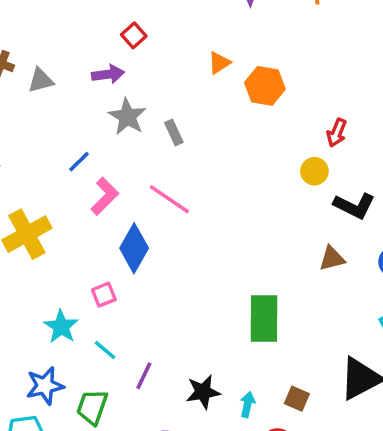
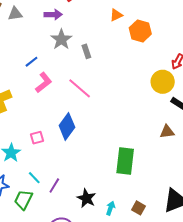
yellow circle: (314, 171) -> (163, 82), size x1.5
blue diamond: (134, 248) -> (67, 126), moved
cyan line: (105, 350) -> (34, 178), moved
black star: (203, 392) -> (86, 198), turned 30

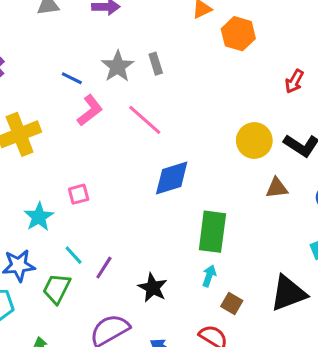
gray star: (61, 39) -> (118, 66), moved
blue line: (31, 62) -> (72, 78), turned 64
yellow circle: (163, 82) -> (254, 141), moved
blue diamond: (67, 126) -> (172, 178), moved, turned 36
cyan arrow: (110, 208) -> (209, 276), moved

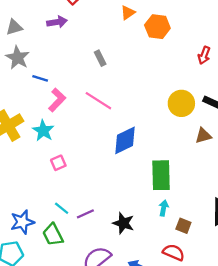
gray star: (118, 66) -> (18, 58), moved
cyan star: (39, 217) -> (43, 131), moved
purple line: (104, 268) -> (85, 214), turned 42
green trapezoid: (57, 289) -> (53, 235), turned -45

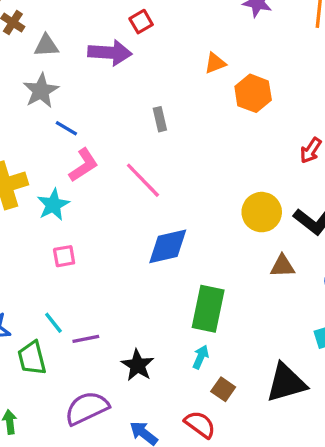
purple arrow: (57, 22) -> (110, 53), size x1.4

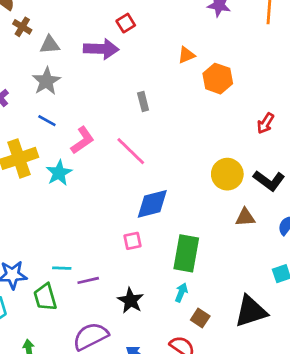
blue line: (66, 128) -> (47, 121), moved
pink square: (64, 256) -> (133, 241), moved
cyan line: (53, 323) -> (62, 268), turned -48

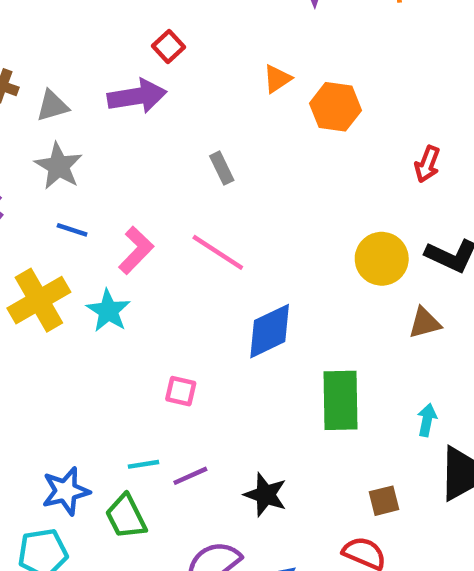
pink square: (133, 241) -> (181, 391), moved, turned 36
cyan arrow: (181, 292) -> (427, 420), moved
brown square: (200, 318) -> (384, 501), turned -36

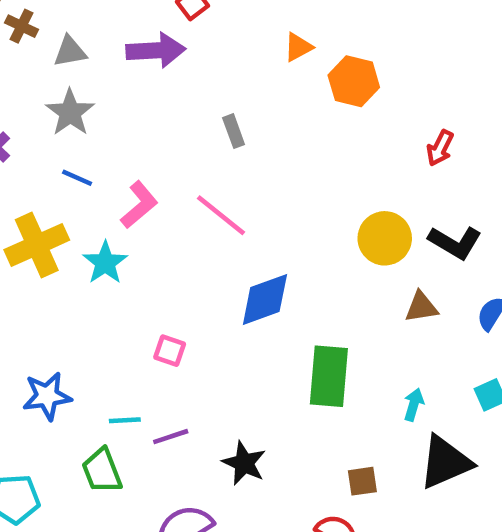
blue star: (66, 491) -> (47, 396), moved

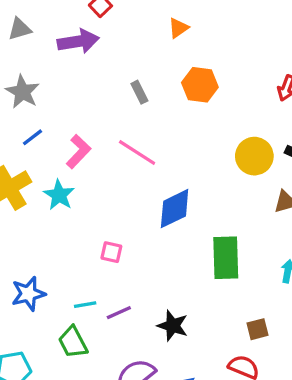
gray triangle: (70, 51) -> (20, 29), moved
orange hexagon: (354, 81) -> (200, 85), moved
blue line: (77, 178) -> (33, 137), turned -55

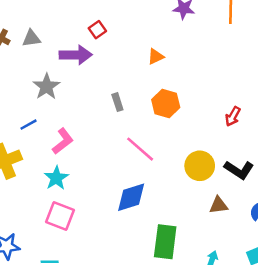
gray star: (23, 92) -> (46, 87), moved
pink line: (137, 153) -> (140, 149), moved
cyan star: (59, 195) -> (56, 178), moved
pink square: (111, 252) -> (60, 216), moved, size x1.6

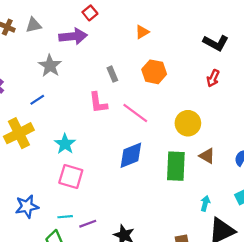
pink L-shape: (63, 141) -> (98, 103), moved, turned 125
black L-shape: (239, 170) -> (216, 43), moved
brown triangle: (219, 205) -> (207, 156), turned 42
green rectangle: (165, 242) -> (176, 166), moved

